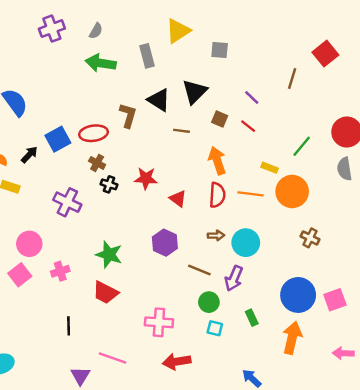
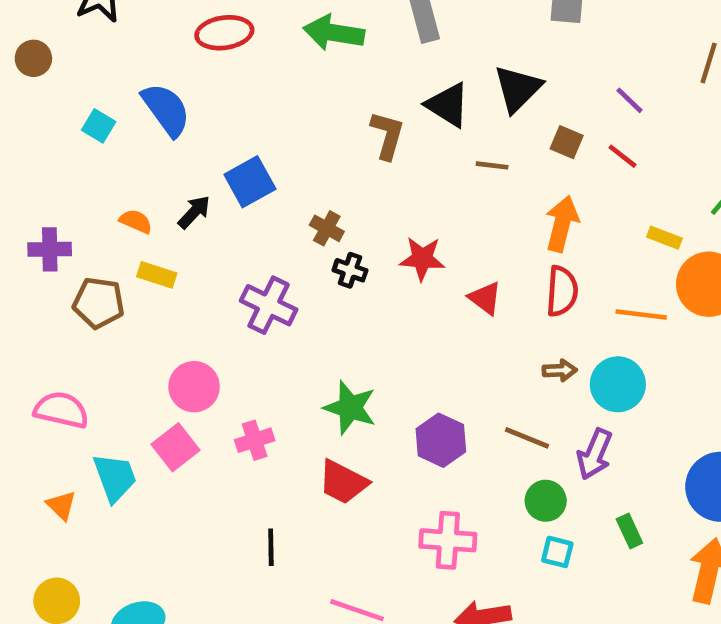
red ellipse: (94, 133) -> (224, 33), moved
orange arrow: (217, 161) -> (562, 224), turned 32
orange line: (251, 194) -> (641, 314), moved
purple hexagon: (165, 243) -> (441, 440), moved

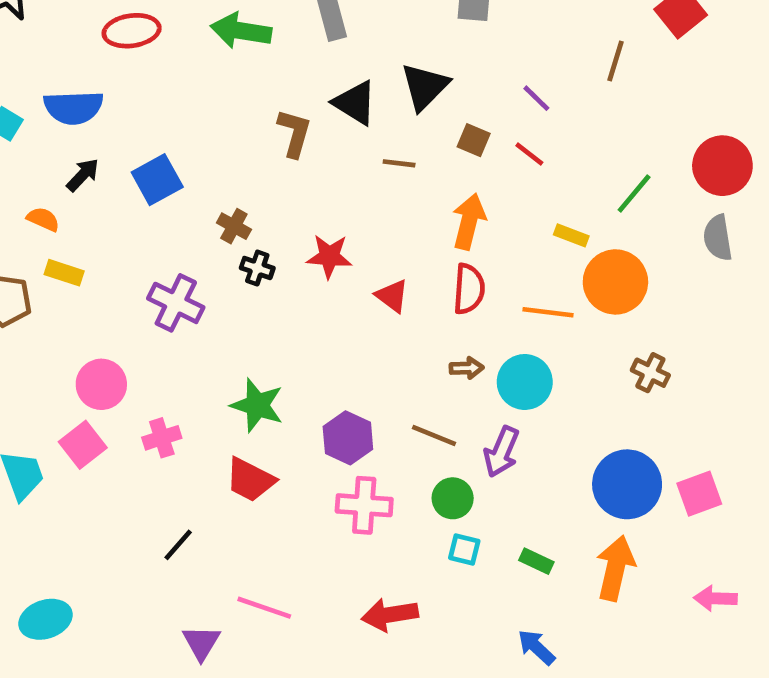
blue semicircle: (166, 110) -> (73, 107), turned 124
black arrow: (194, 212) -> (83, 175), moved
green rectangle: (629, 531) -> (536, 561), moved, turned -40
pink cross: (448, 540) -> (364, 505), moved
black line: (271, 547) -> (178, 545), turned 42

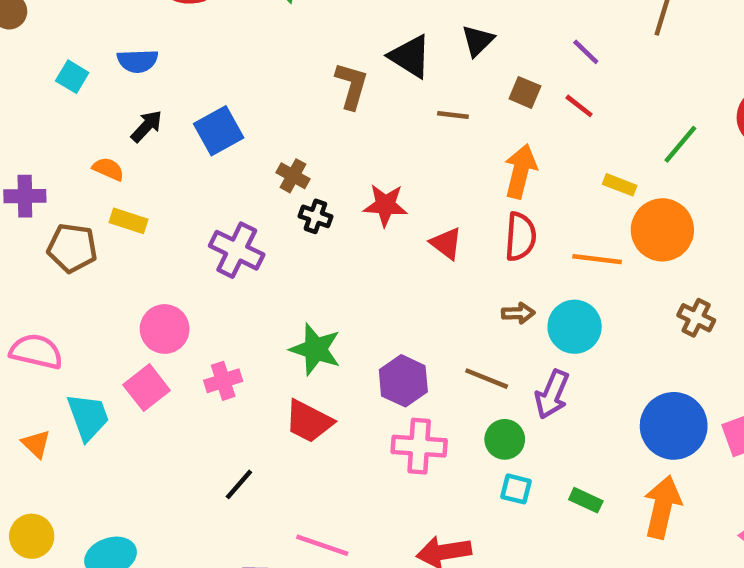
black triangle: (425, 87) -> (478, 41), size x0.7
blue semicircle: (73, 107) -> (138, 61), size x0.7

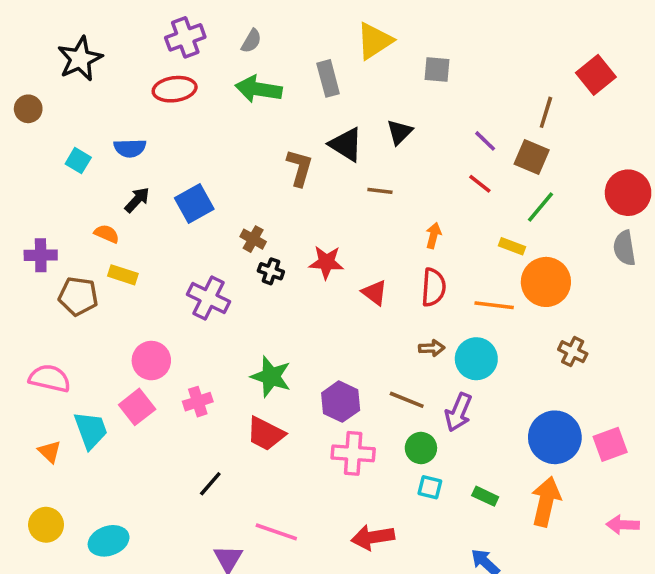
brown square: (525, 92) -> (532, 157), moved, size x1.4
green line: (680, 144) -> (541, 207), moved
orange arrow: (520, 171) -> (433, 236), size x0.6

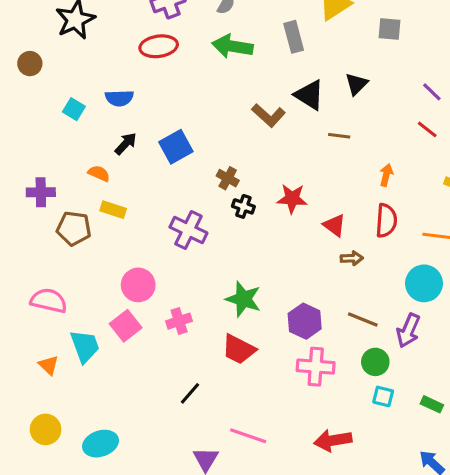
brown L-shape: (300, 168) -> (269, 115), turned 116
brown arrow: (432, 348) -> (352, 258), moved

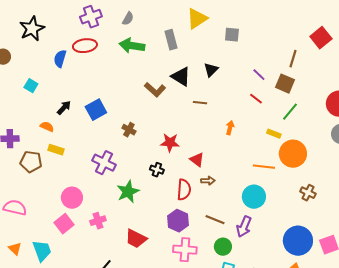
blue semicircle: (119, 98) -> (60, 59), moved, turned 108
black cross: (243, 206) -> (157, 170), moved
red semicircle: (386, 221) -> (184, 190), moved
green star: (243, 299) -> (128, 192), moved, turned 30
cyan trapezoid: (85, 346) -> (42, 251), moved

